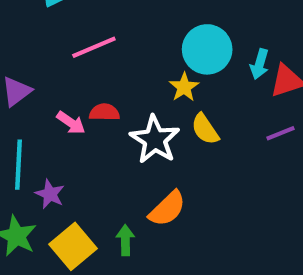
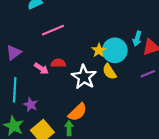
cyan circle: (207, 49) -> (115, 50), moved
orange semicircle: (167, 209) -> (78, 112), moved

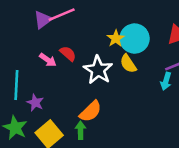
cyan arrow: (137, 39) -> (166, 81), moved
purple triangle: (14, 52) -> (43, 20), moved
red semicircle: (58, 63) -> (68, 54), turned 40

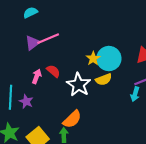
pink arrow: (48, 60) -> (37, 76), turned -104
yellow semicircle: (128, 64) -> (104, 79), turned -77
purple star: (35, 103) -> (26, 101), moved

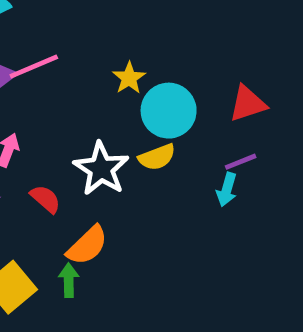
yellow star: (93, 59) -> (129, 78), moved
red semicircle: (53, 71) -> (45, 199), moved

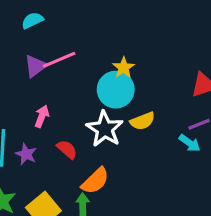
cyan circle: (169, 111) -> (116, 90), moved
cyan arrow: (227, 190) -> (190, 143), turned -70

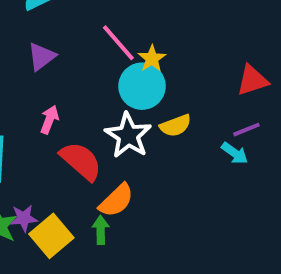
pink line: (59, 60) -> (118, 43), moved, turned 72
red semicircle: (67, 149) -> (81, 161), size x1.6
purple star: (26, 154) -> (24, 218), moved, turned -30

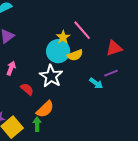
pink line: (118, 43) -> (82, 30), moved
yellow semicircle: (176, 126) -> (75, 55), moved
cyan arrow: (235, 153) -> (96, 83), moved
red semicircle: (81, 161) -> (27, 89), size x0.6

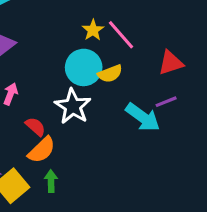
yellow star: (63, 37) -> (93, 30), moved
cyan arrow: (96, 83) -> (143, 117), size x1.6
orange semicircle: (45, 109) -> (42, 150), moved

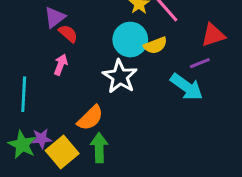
purple line: (166, 102) -> (200, 63), moved
red semicircle: (35, 127) -> (68, 34), moved
green arrow: (51, 181) -> (99, 148), size x1.4

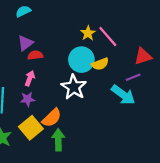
red semicircle: (68, 34) -> (35, 55), turned -48
purple star: (41, 139) -> (28, 99), moved
yellow square: (62, 152) -> (31, 128), moved

